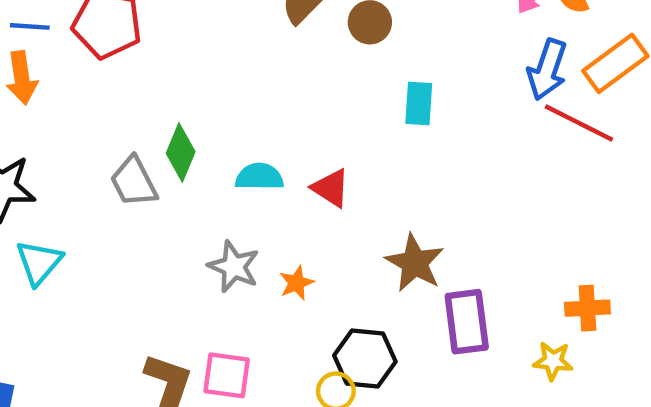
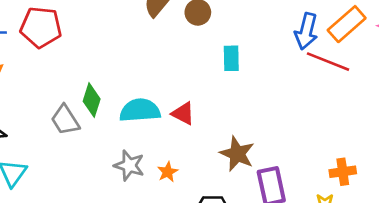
cyan semicircle: (259, 177) -> (140, 110), size x1.4

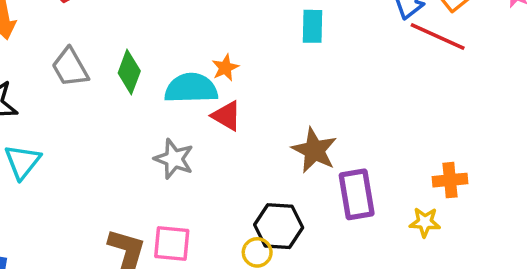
red triangle: (183, 113) -> (227, 116), moved
gray trapezoid: (65, 120) -> (70, 67), moved
orange star: (168, 172) -> (225, 68), moved

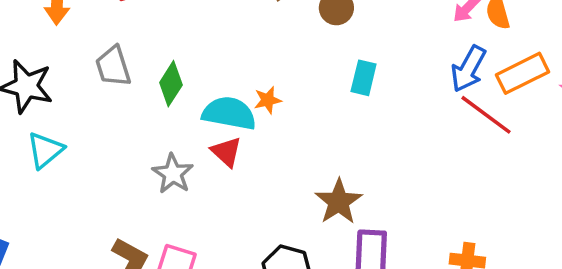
red triangle: (227, 116) -> (226, 152), moved
gray star: (174, 159) -> (173, 174), moved

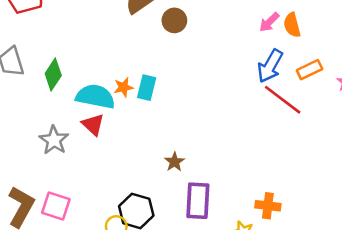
orange rectangle: (522, 73) -> (310, 70), size x0.7
cyan rectangle: (364, 78) -> (147, 88), moved
brown star: (339, 202) -> (175, 162), size x0.6

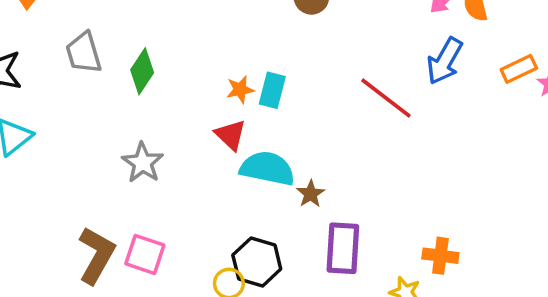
orange rectangle: (310, 70) -> (519, 69), moved
cyan semicircle: (95, 97) -> (267, 168), moved
red line: (283, 100) -> (386, 98), moved
red triangle: (93, 125) -> (231, 135), moved

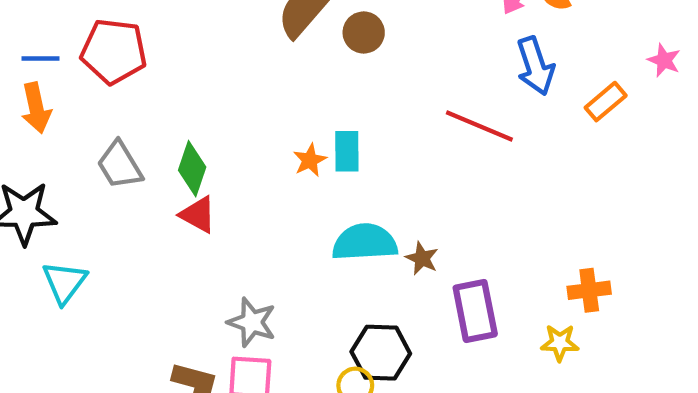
blue arrow: (445, 61) -> (535, 66), turned -33
orange rectangle: (519, 69) -> (606, 102), moved
red triangle: (231, 135) -> (198, 215), moved
gray star: (143, 163) -> (252, 322), moved

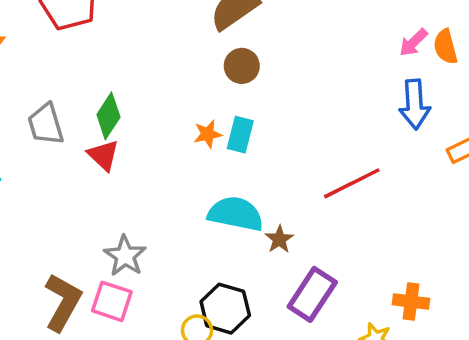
brown circle: (364, 33) -> (242, 66), moved
red line: (479, 126) -> (352, 183), moved, turned -64
gray trapezoid: (120, 165) -> (46, 124), moved
purple rectangle: (475, 311) -> (312, 294), turned 30

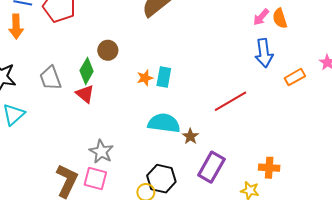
brown circle: (242, 66) -> (108, 50), moved

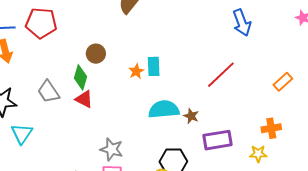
orange rectangle: (295, 77) -> (283, 82), moved
purple rectangle: (211, 167) -> (217, 140), turned 64

